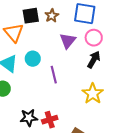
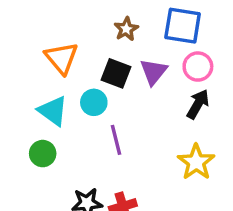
black square: (31, 16) -> (116, 73), moved, turned 30
purple line: (54, 75) -> (116, 140), moved

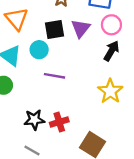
black square: (116, 73) -> (55, 30), turned -30
purple line: (116, 140) -> (55, 76), turned -66

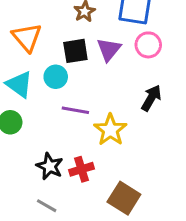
black arrow: (111, 51) -> (151, 98), moved
yellow star: (110, 91) -> (110, 130), moved
black star: (34, 120) -> (50, 166), turned 30

